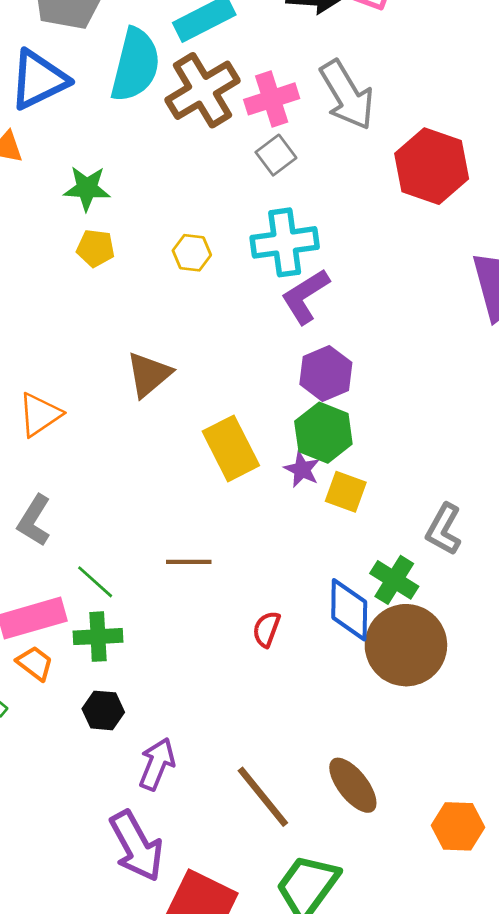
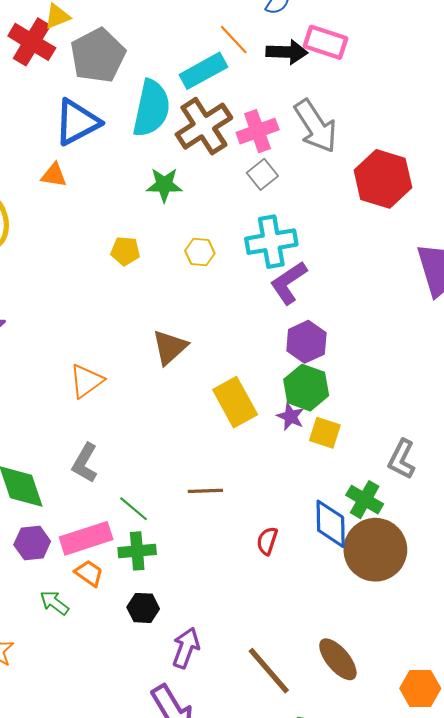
green star: (87, 188) -> (164, 185), moved

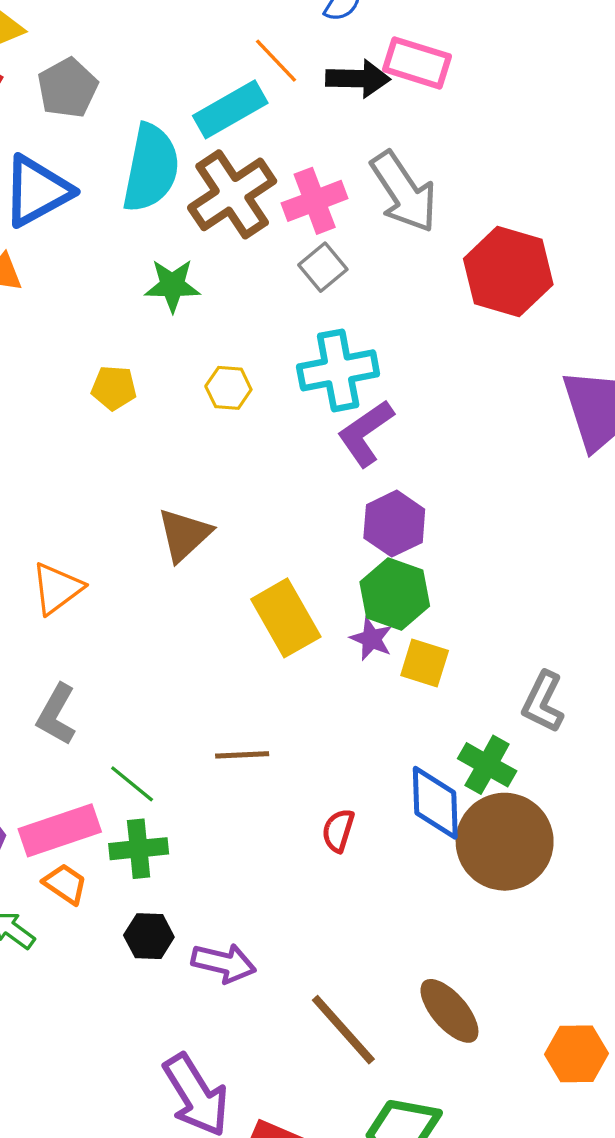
gray pentagon: (98, 55) -> (68, 88), size x0.7
purple arrow: (186, 648) -> (224, 963), moved, turned 84

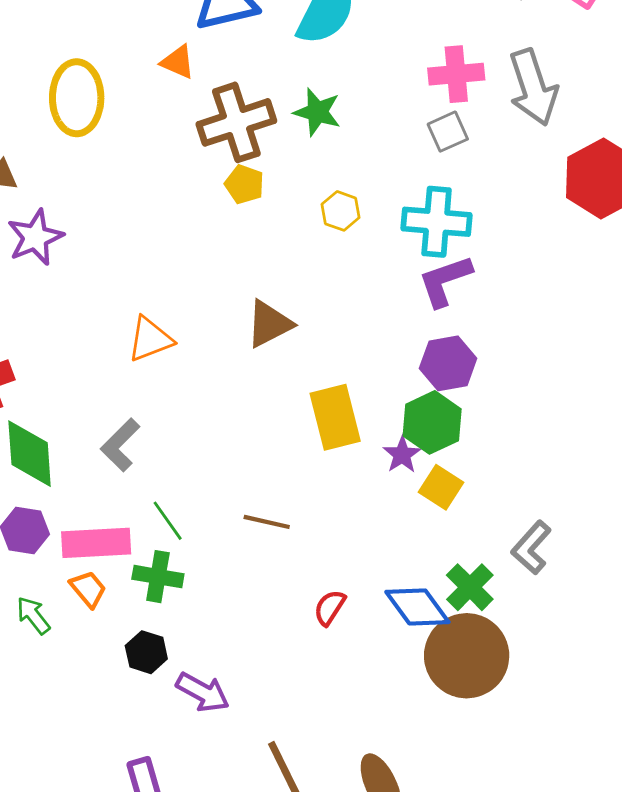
brown cross: (232, 194) -> (236, 122), moved
blue diamond: (435, 803) -> (417, 607), turned -50

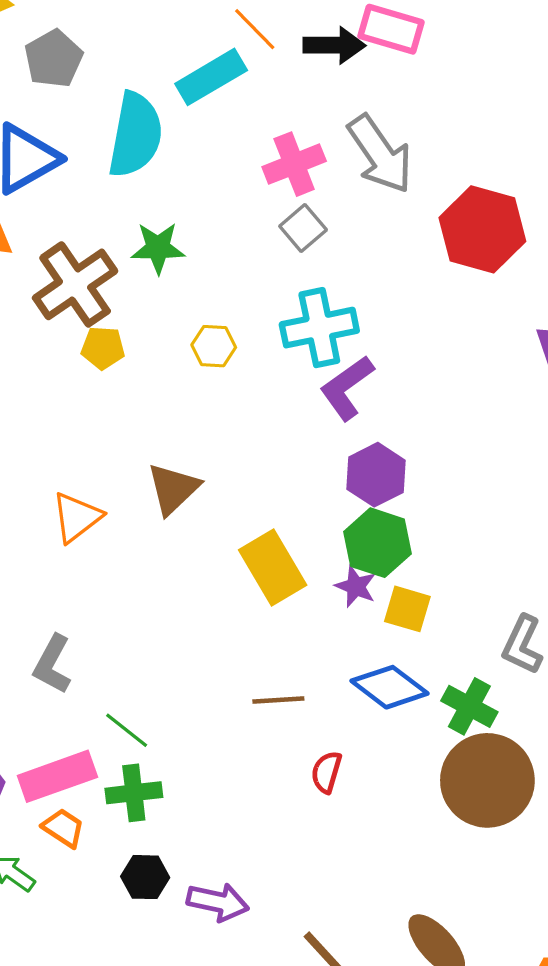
orange triangle: (150, 339) -> (77, 517), moved
brown line: (267, 522) -> (278, 700), moved
blue diamond: (417, 607) -> (389, 687), moved

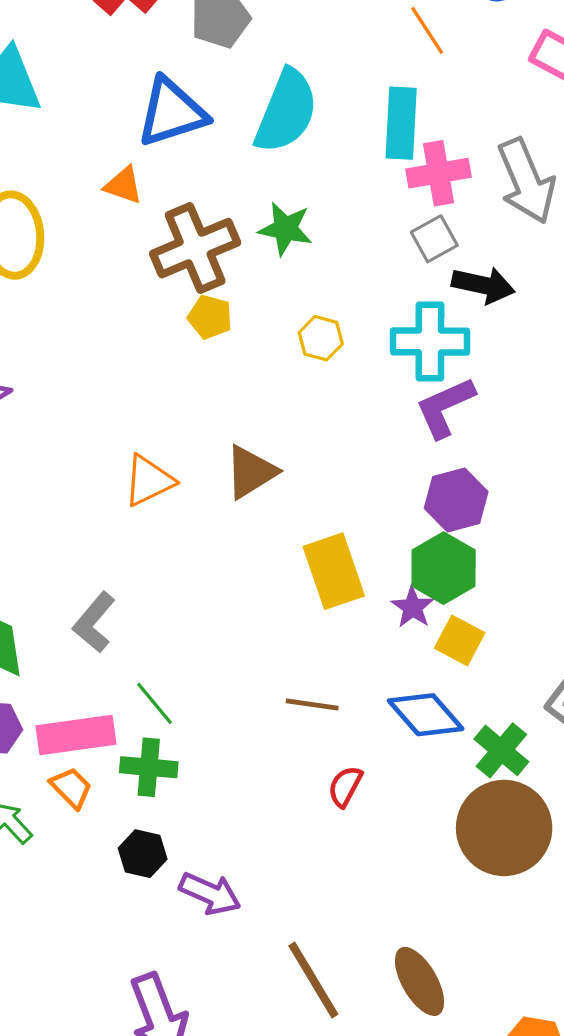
black arrow: (334, 45) -> (483, 285), moved
cyan rectangle: (211, 77) -> (401, 123), moved, turned -68

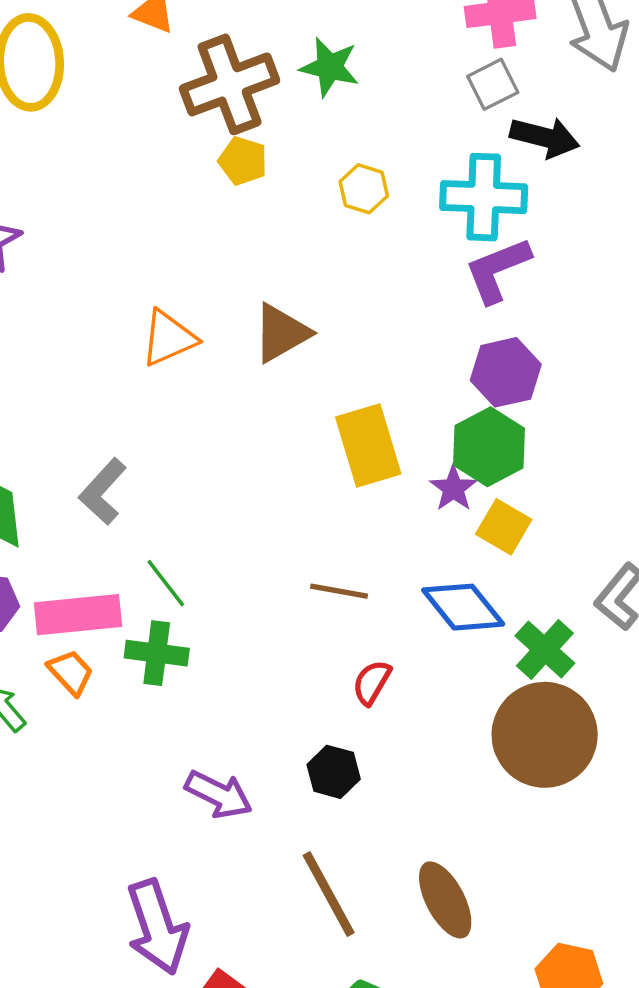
black hexagon: (143, 854) -> (334, 772), moved

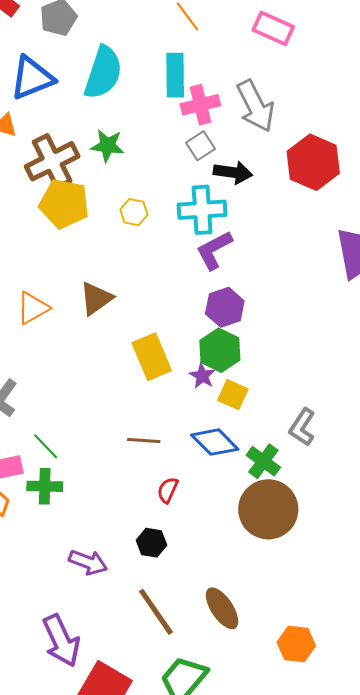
yellow pentagon: (243, 161) -> (64, 204), size x1.8

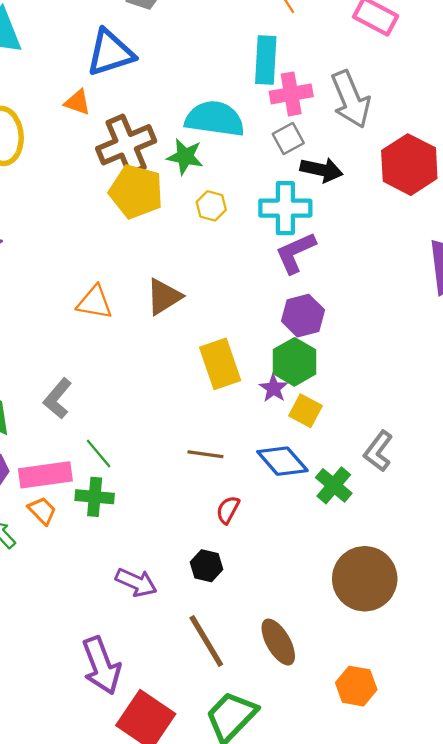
cyan semicircle: (103, 72) -> (215, 119), moved, turned -104
green star: (107, 146) -> (185, 157), moved
orange triangle: (33, 308) -> (95, 302), turned 36
brown circle: (268, 509) -> (365, 579), moved

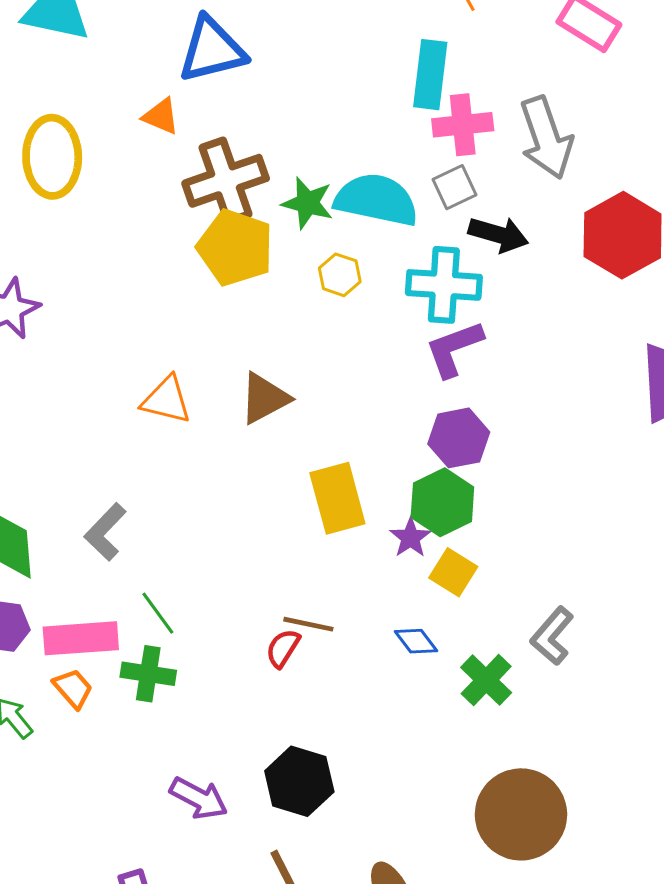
cyan semicircle: (215, 119) -> (376, 200), moved
blue diamond: (282, 461) -> (416, 641), size x0.6
red semicircle: (228, 510) -> (283, 648), moved
black hexagon: (206, 566) -> (299, 781), size x1.5

